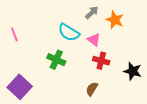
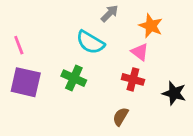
gray arrow: (92, 13) -> (110, 13), moved
pink triangle: (94, 40) -> (140, 52), moved
purple square: (20, 87) -> (26, 82), moved, turned -30

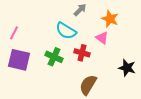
pink line: (19, 45) -> (14, 33), turned 48
red cross: (133, 79) -> (82, 53), moved
brown semicircle: (121, 117) -> (88, 85), size x1.5

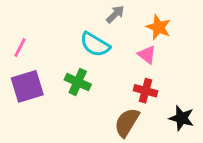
red cross: (82, 53) -> (146, 91), moved
purple square: (19, 60) -> (27, 86), turned -30
black star: (127, 68) -> (182, 118), moved

